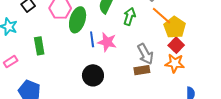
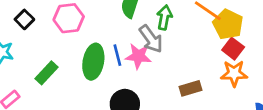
green ellipse: (78, 20) -> (93, 62), moved
green rectangle: (39, 46) -> (46, 73), turned 60
gray arrow: (145, 54) -> (151, 39), moved

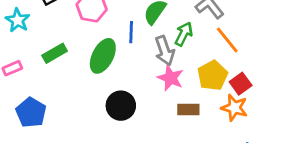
yellow pentagon: (228, 24) -> (213, 75), moved
blue line: (117, 55) -> (131, 32), moved
pink star: (138, 56) -> (171, 78), moved

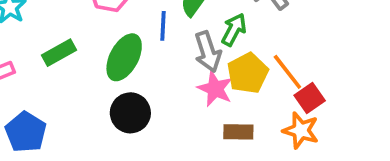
orange line: (227, 40) -> (287, 72), moved
yellow pentagon: (213, 75) -> (248, 73), moved
black circle: (121, 106) -> (130, 113), moved

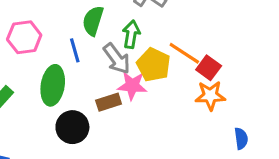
brown rectangle: (238, 132) -> (109, 102), moved

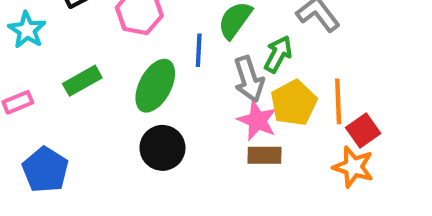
orange line: (184, 53) -> (338, 101), turned 36
brown rectangle: (109, 102) -> (265, 155), moved

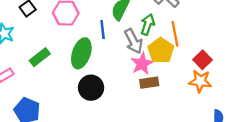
orange line: (338, 101) -> (175, 34), moved
pink star: (257, 120) -> (142, 64), turned 30

